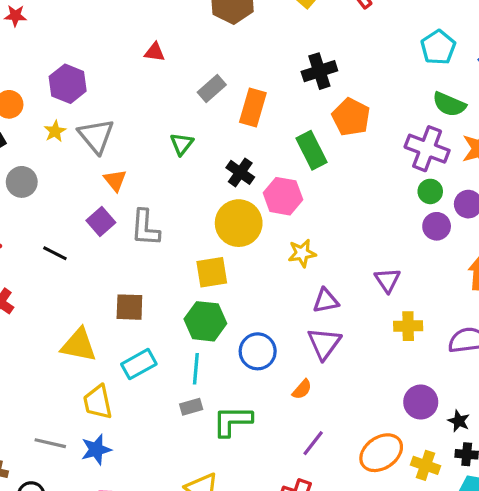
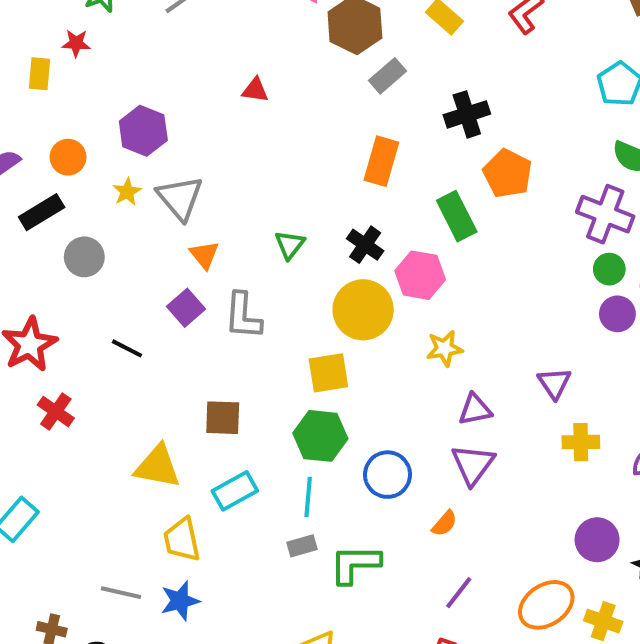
gray rectangle: (212, 89) -> (387, 76), moved
green triangle: (182, 144) -> (290, 245), moved

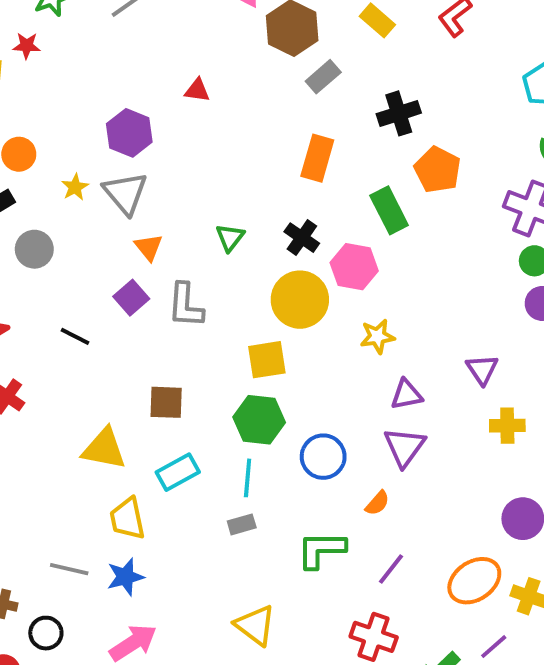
purple hexagon: (143, 131) -> (129, 133), moved
green L-shape: (355, 564) -> (321, 550), moved

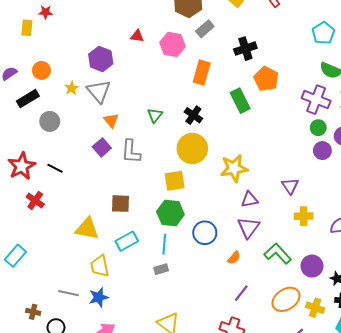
pink hexagon: (354, 267) -> (173, 44), moved
black line: (75, 336) -> (55, 168), moved
yellow star: (377, 336) -> (234, 168), size x1.5
green L-shape: (321, 550) -> (278, 254), moved, turned 48

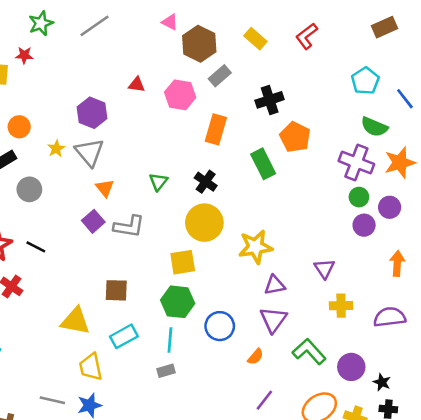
gray L-shape: (131, 152) -> (129, 226), turned -85

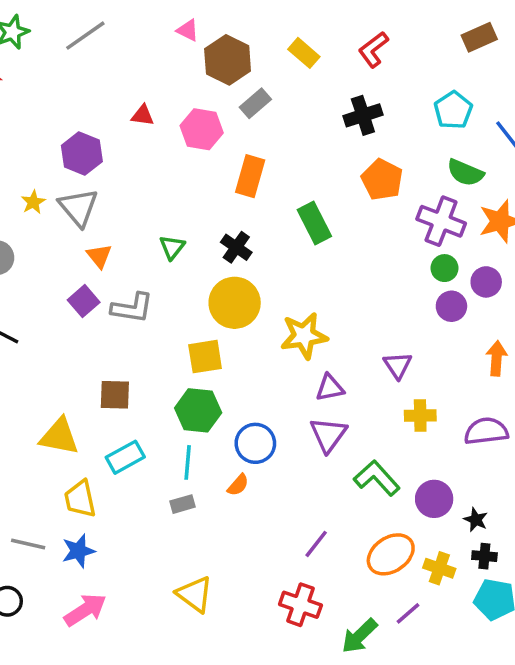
black cross: (270, 100) -> (363, 115), moved
orange pentagon: (295, 137) -> (382, 180), moved
orange semicircle: (255, 357) -> (238, 485), moved

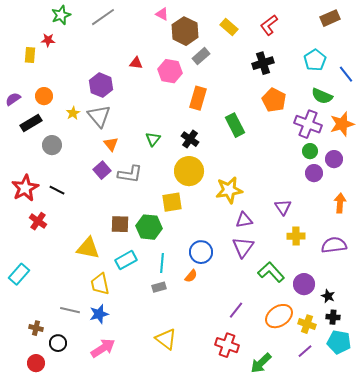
green hexagon: (198, 410) -> (149, 227), moved
purple line: (408, 613) -> (305, 351), moved

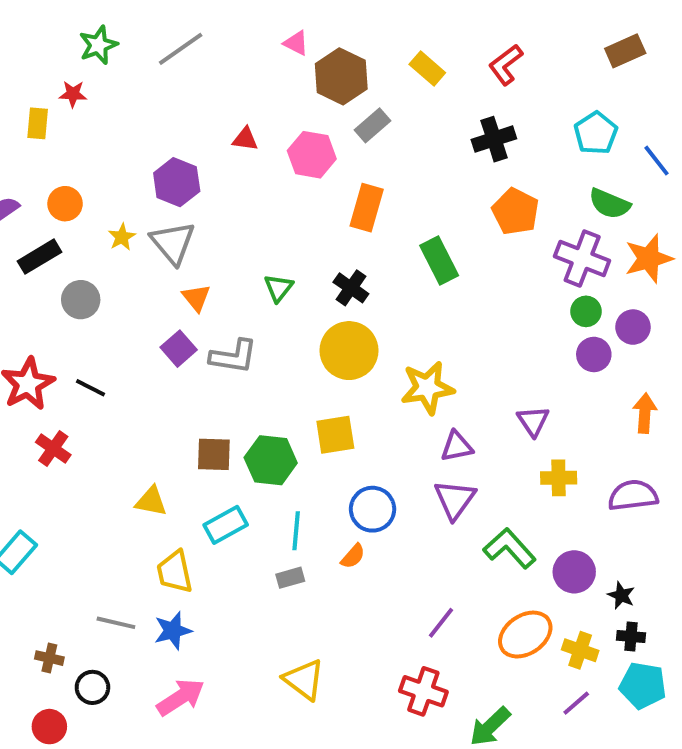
yellow square: (172, 202) -> (335, 435), moved
yellow triangle: (88, 248) -> (151, 501), size x0.7

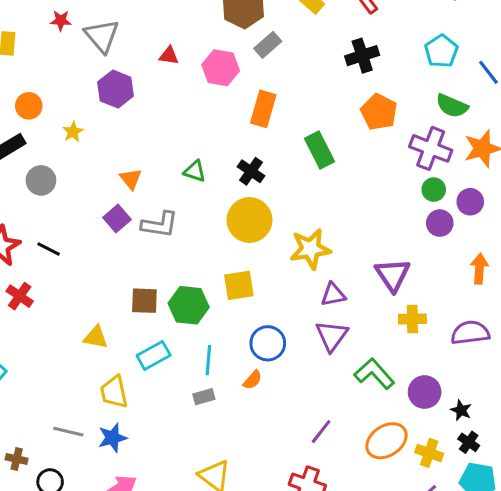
red star: (73, 94) -> (61, 21), moved
gray triangle: (173, 243) -> (102, 36), moved
green triangle: (279, 288) -> (195, 171), turned -50
purple triangle: (533, 421) -> (393, 275), size x1.4
black cross: (631, 636) -> (469, 442), turned 30

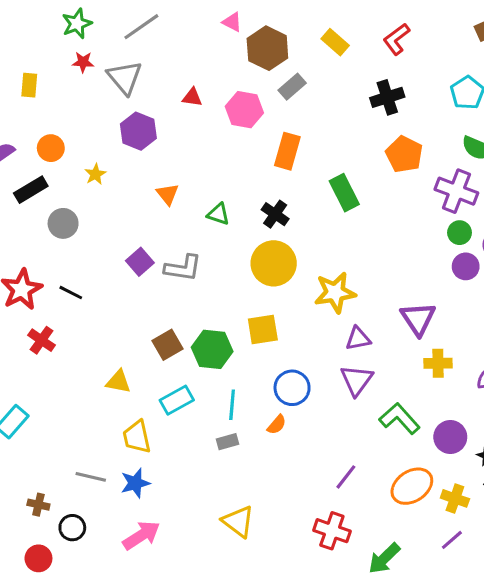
orange triangle: (131, 179) -> (168, 194), moved
brown square: (144, 301) -> (168, 345), turned -32

